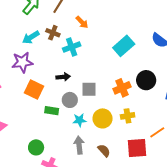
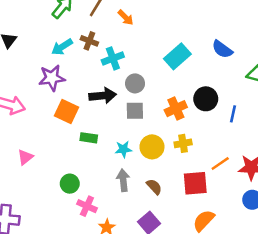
orange arrow: (82, 22) -> (126, 18), moved
black arrow: (63, 77) -> (103, 96), size x1.5
gray circle: (70, 100) -> (135, 83), moved

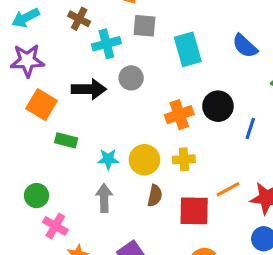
cyan arrow: (62, 47) -> (26, 18), moved
cyan rectangle: (177, 56) -> (188, 49), turned -70
gray square: (135, 111) -> (145, 26), moved
brown semicircle: (154, 187) -> (155, 196), moved, turned 49

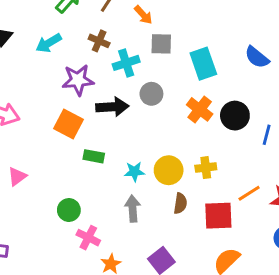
purple star: (27, 61) -> (78, 80), moved
orange cross: (179, 115) -> (200, 109), moved, turned -30

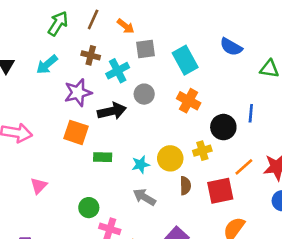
black circle: (235, 116) -> (223, 127), moved
gray arrow: (133, 209) -> (144, 197), turned -45

